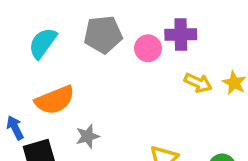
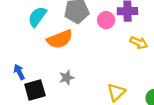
orange semicircle: (55, 100) -> (60, 39), moved

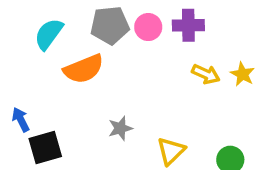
pink circle: (106, 20) -> (148, 27), moved
gray star: (67, 78) -> (120, 128), moved

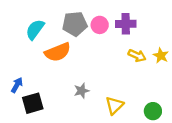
blue arrow: (21, 120) -> (17, 85), turned 56

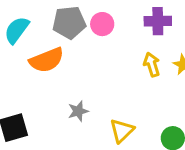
purple cross: (126, 24) -> (158, 21), moved
yellow arrow: (137, 56) -> (152, 65), turned -132

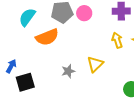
yellow triangle: (122, 131) -> (95, 64), moved

